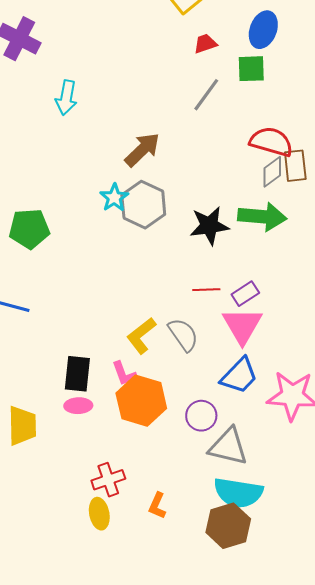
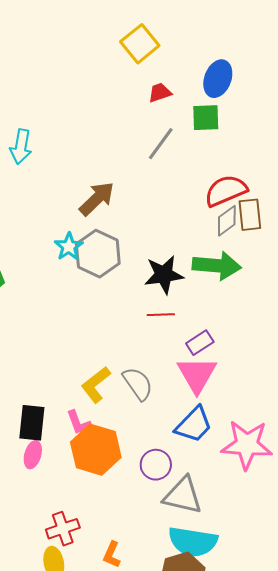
red semicircle: (271, 142) -> (226, 191), turned -39
red line: (206, 290) -> (161, 315), moved
pink ellipse: (78, 406) -> (33, 455), turned -72

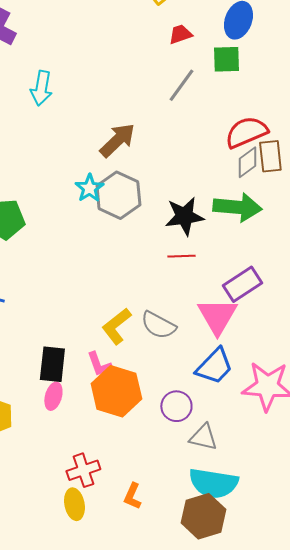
purple rectangle: (200, 343) -> (242, 284), moved, size x1.4
gray semicircle: (138, 384) -> (158, 325), turned 153
gray triangle: (183, 496) -> (203, 437), size x0.7

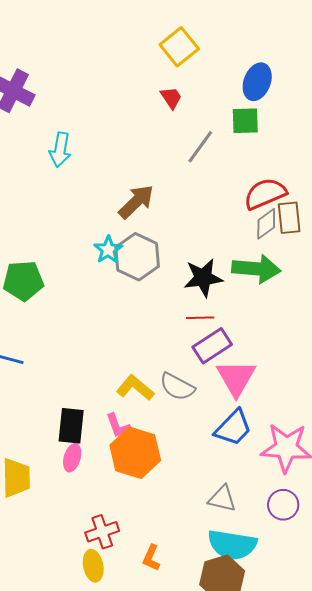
red trapezoid: (180, 34) -> (171, 98), moved, turned 75
purple rectangle: (242, 284) -> (212, 346), moved
yellow L-shape: (116, 326) -> (135, 388), turned 78
purple circle: (176, 406) -> (283, 505), moved

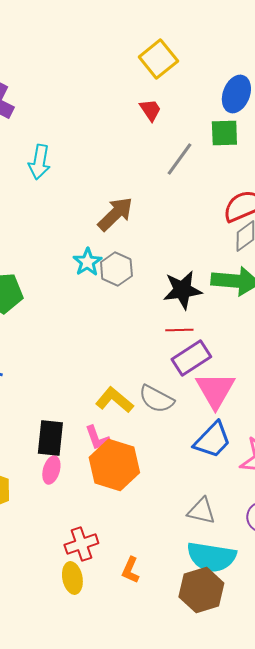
gray hexagon: (137, 257) -> (116, 269), size x0.7

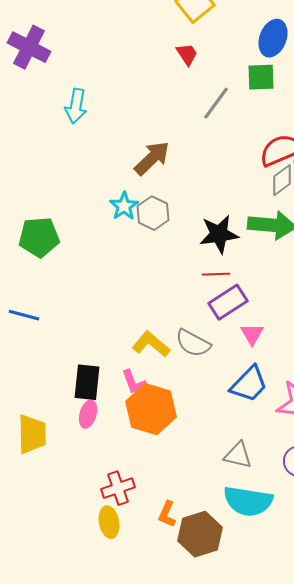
pink triangle: (215, 390) -> (252, 334), size x0.6
brown hexagon: (201, 590) -> (200, 534), moved

